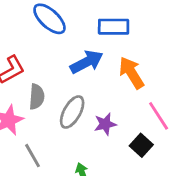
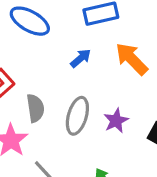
blue arrow: (87, 62) -> (81, 58), size x0.6

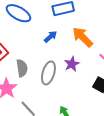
purple star: (116, 121) -> (72, 64), moved

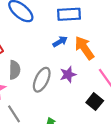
blue arrow: (50, 37) -> (60, 41), moved

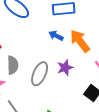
blue arrow: (60, 41) -> (56, 36), turned -120

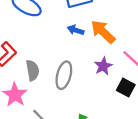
purple star: (65, 68) -> (103, 66), moved

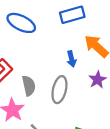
blue arrow: (76, 30) -> (71, 59), moved, turned -119

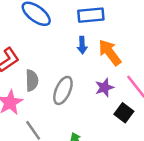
blue arrow: (71, 59) -> (82, 45), moved

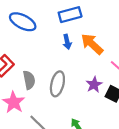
purple star: (104, 88) -> (94, 85), moved

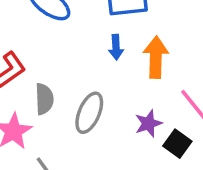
orange arrow: (92, 44) -> (156, 57), turned 40

